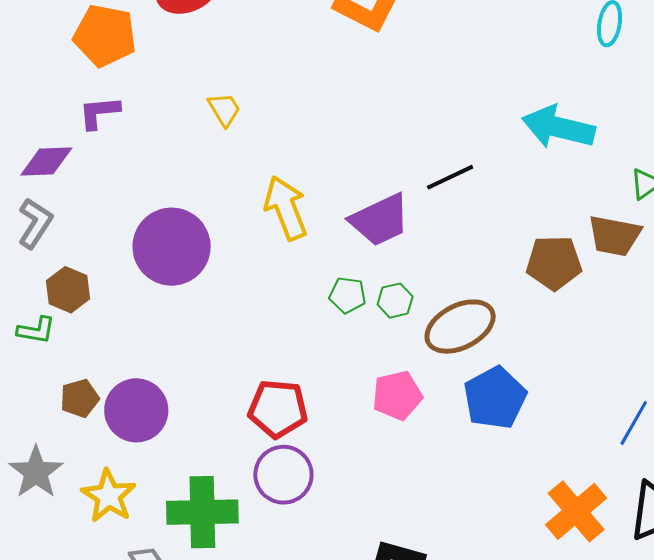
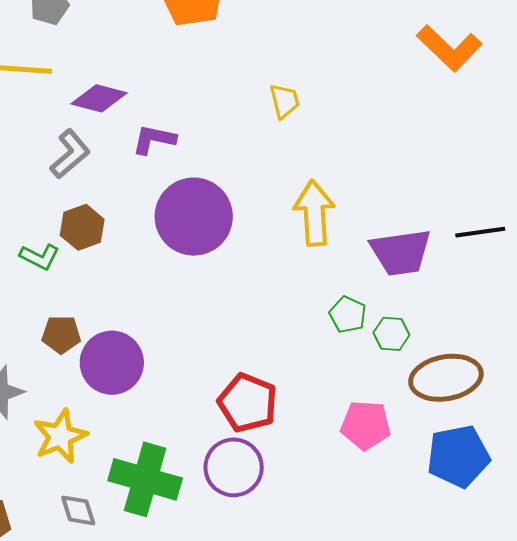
purple L-shape: (99, 112) -> (154, 139), moved

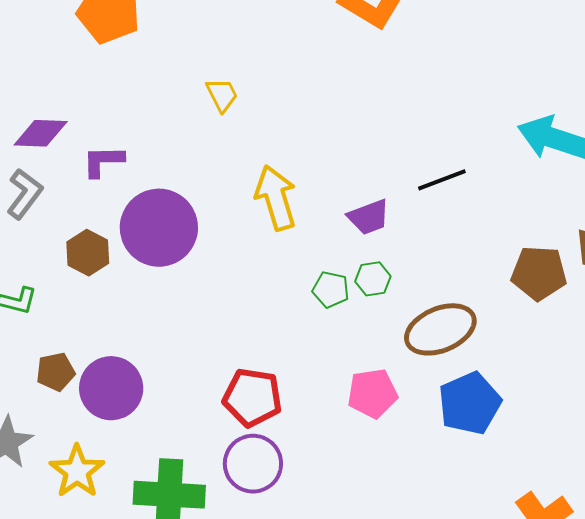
brown hexagon: (82, 227) -> (88, 253), moved
purple trapezoid: (401, 252) -> (369, 217), size x0.7
green hexagon: (391, 334) -> (373, 279), moved

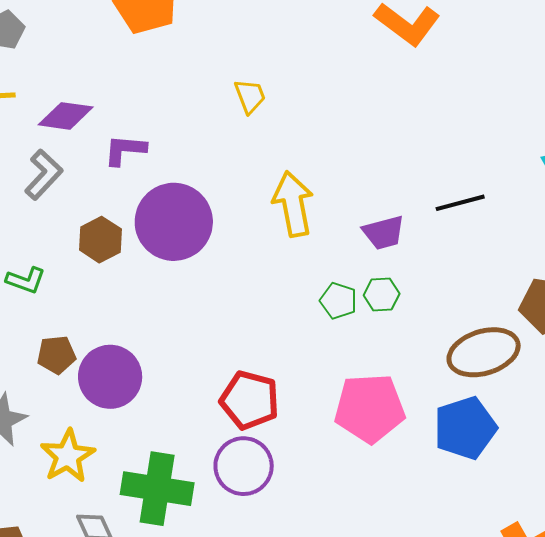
brown ellipse: (440, 329) -> (484, 352), moved
pink pentagon: (372, 393) -> (370, 408), size x1.4

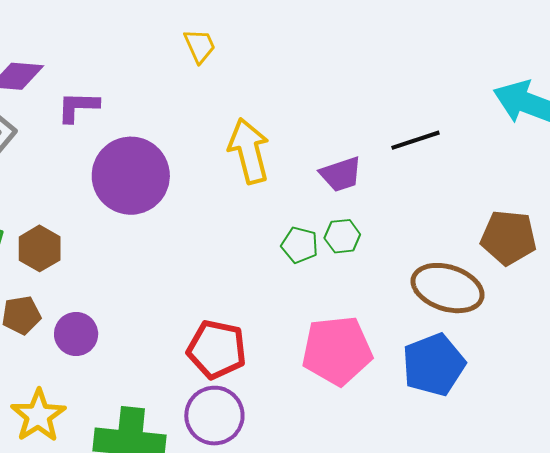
brown hexagon: (100, 240) -> (40, 248), moved
brown ellipse: (484, 352) -> (448, 288), turned 38
purple circle: (110, 377) -> (76, 334), size x0.7

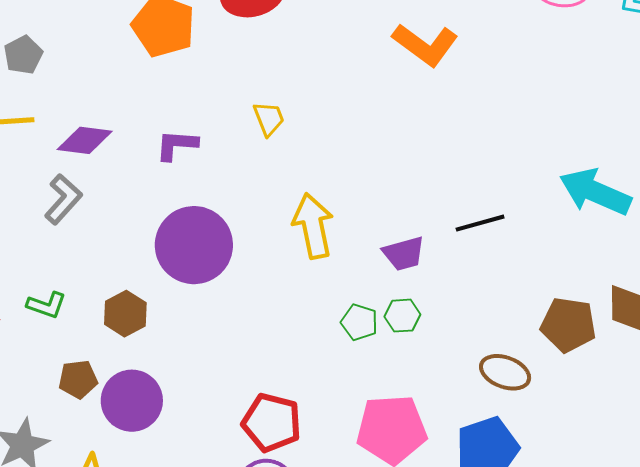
purple L-shape: (78, 107) -> (177, 145), moved
brown hexagon: (40, 248) -> (125, 314), moved
brown ellipse: (448, 288) -> (505, 372), size x0.7
purple circle: (76, 334) -> (132, 401), size x1.4

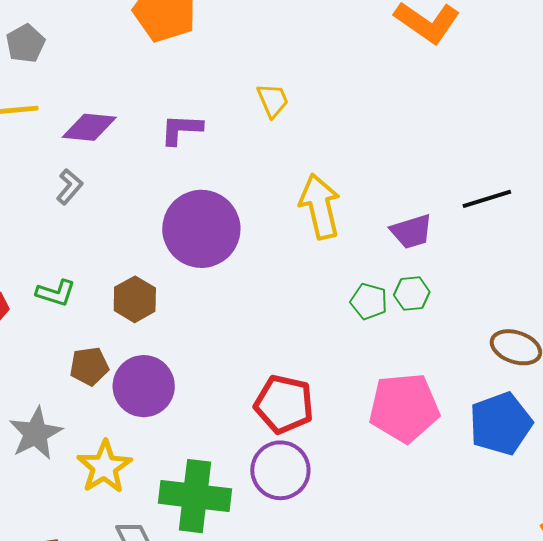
gray L-shape: (63, 199) -> (69, 187), size x0.7

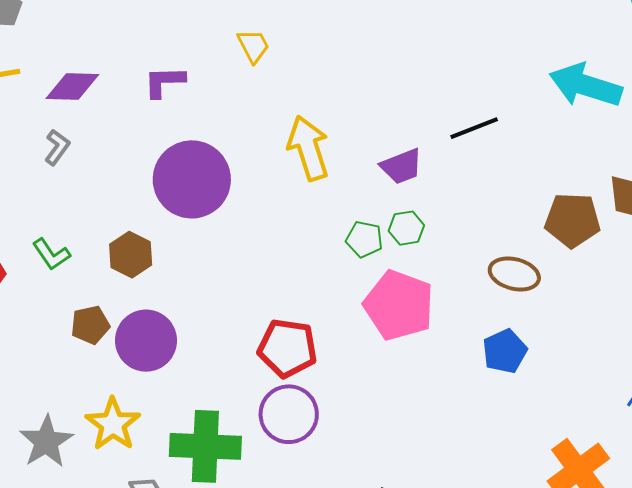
green L-shape: (56, 293) -> (51, 254), turned 42
pink pentagon: (404, 408) -> (399, 305), moved, turned 30
blue pentagon: (501, 424) -> (505, 351), size x0.7
gray star: (36, 433) -> (46, 442), moved

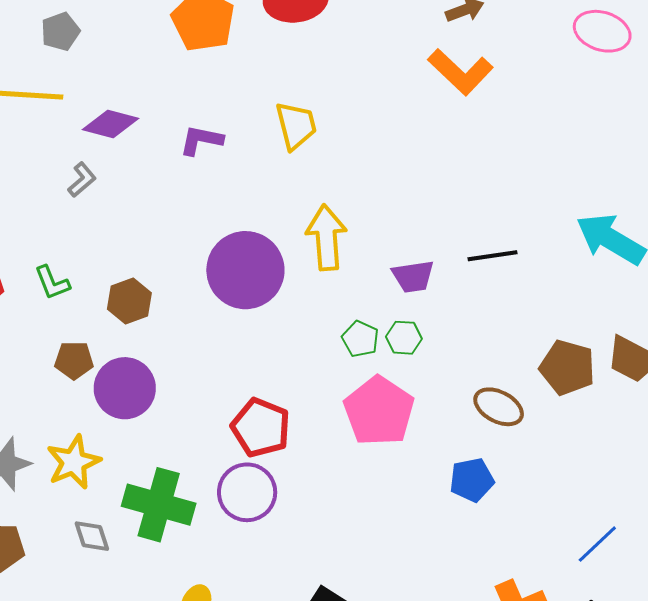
yellow trapezoid: (253, 46) -> (296, 126), size x1.4
purple circle: (192, 179) -> (245, 270), moved

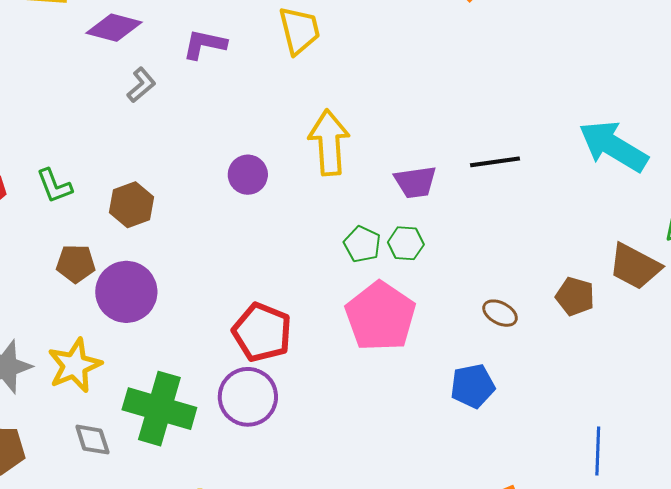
gray L-shape: (82, 180) -> (141, 85), moved
purple circle: (245, 270) -> (248, 175), size x0.5
brown pentagon: (567, 368) -> (575, 296), moved, size x0.7
brown ellipse: (499, 407) -> (500, 313), size x0.7
blue line: (597, 544) -> (598, 451), turned -45

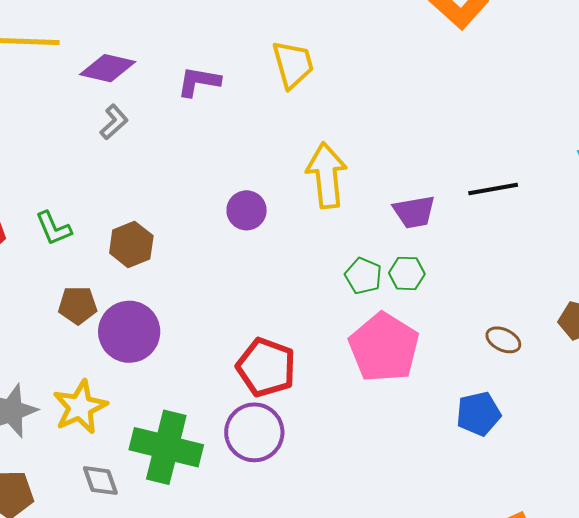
gray L-shape: (141, 85) -> (114, 122), moved

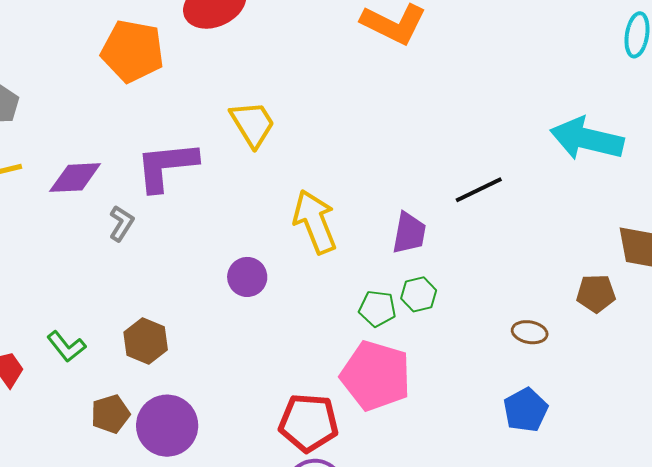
purple L-shape: (199, 82) -> (166, 166), size x1.5
gray L-shape: (114, 122) -> (121, 223), moved
purple trapezoid: (414, 212) -> (409, 233), turned -54
pink pentagon: (384, 347) -> (376, 376), moved

